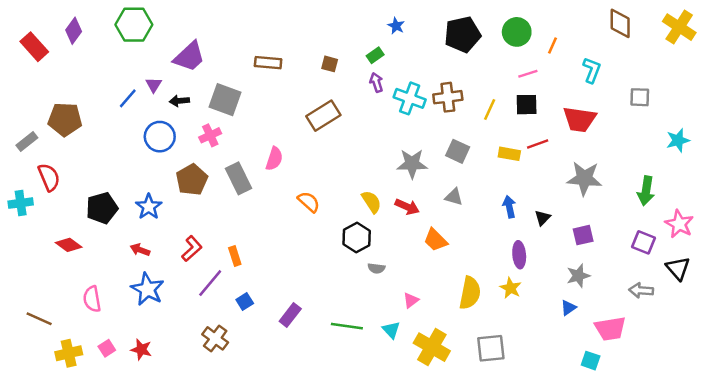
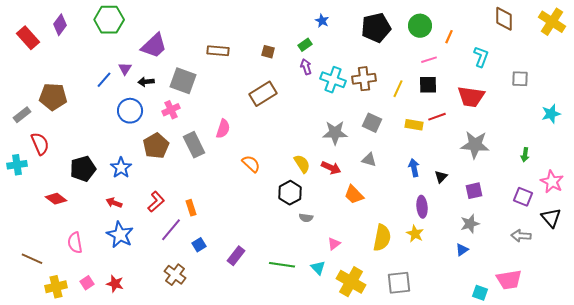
green arrow: (646, 191) -> (525, 155), size x0.6
pink trapezoid: (610, 329) -> (509, 280), moved

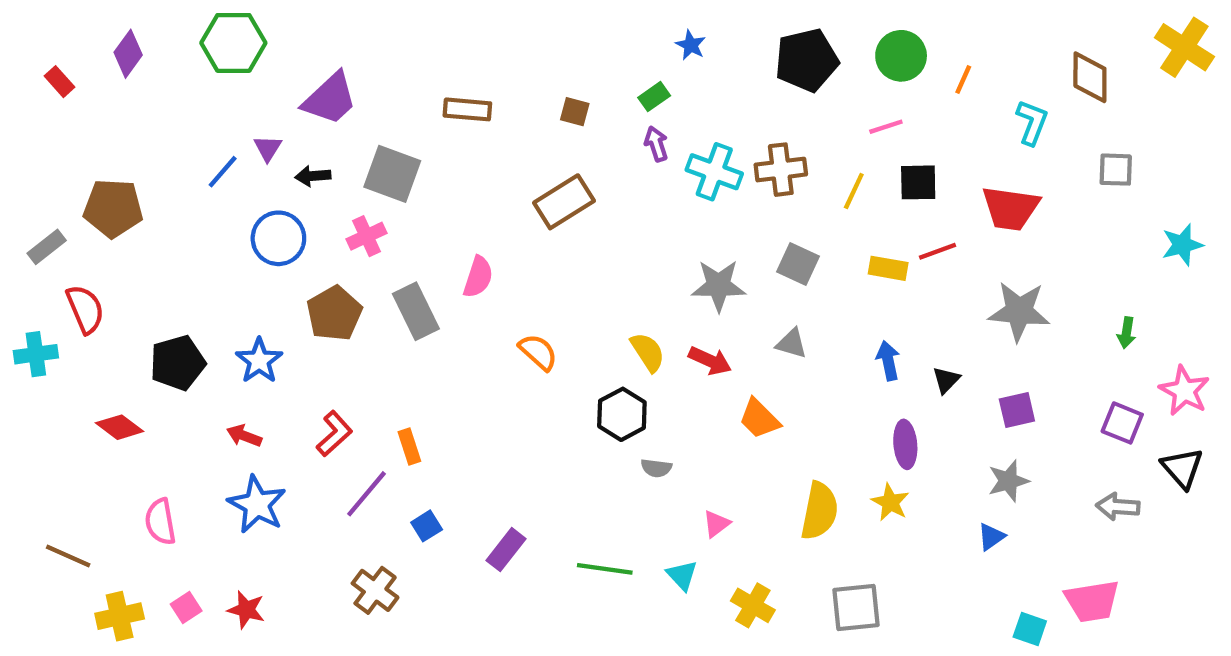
brown diamond: (504, 19) -> (1090, 77), moved
red rectangle: (28, 38) -> (59, 82), size x0.6
pink line: (429, 60) -> (886, 127), moved
yellow cross: (351, 282) -> (753, 605), size x0.7

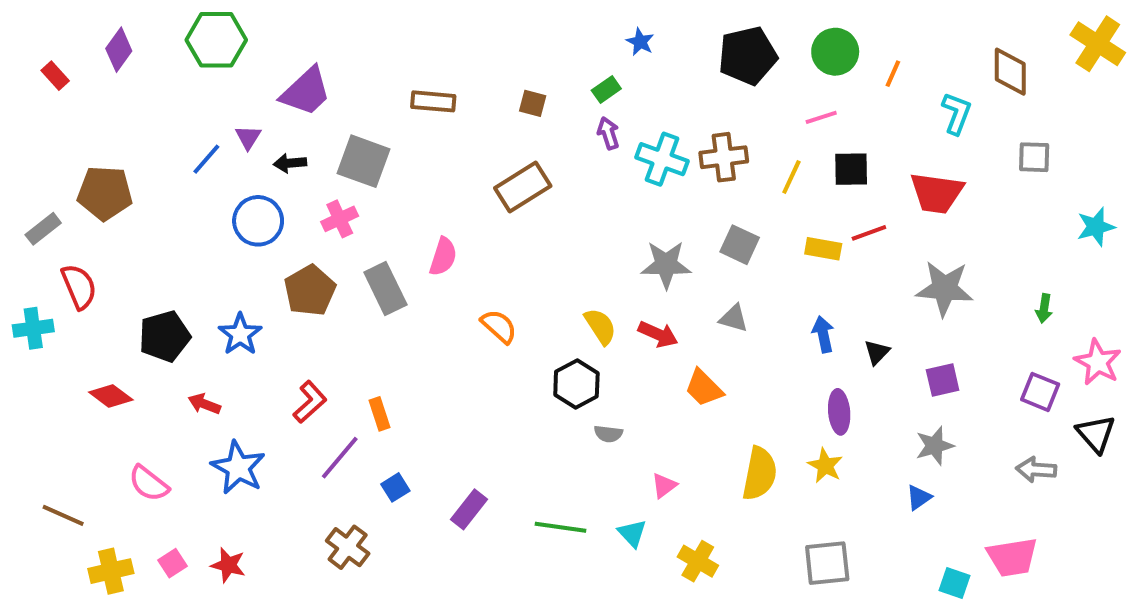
red arrow: (244, 436) -> (204, 404), moved
pink semicircle: (160, 522) -> (149, 484), turned -42
gray square: (856, 608) -> (827, 563), moved

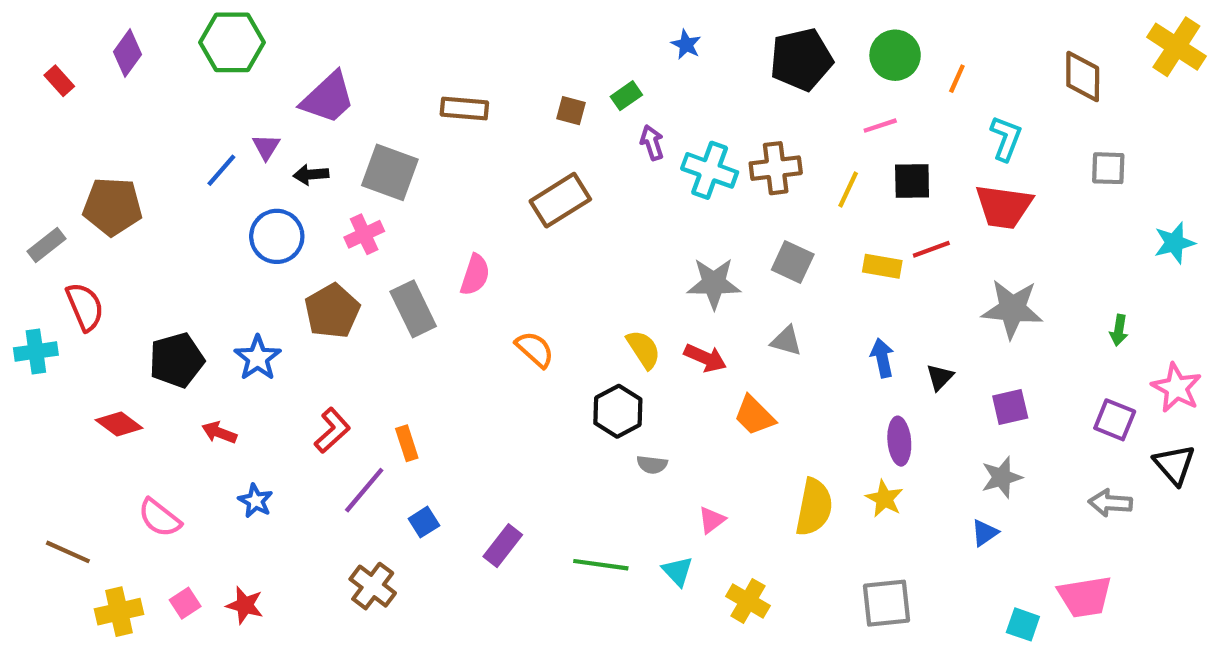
green rectangle: (606, 90) -> (626, 96), moved
cyan L-shape: (957, 113) -> (1006, 138), moved
blue star: (238, 468) -> (255, 501), size x0.6

